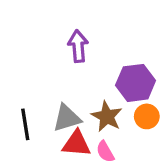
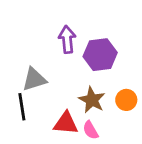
purple hexagon: (136, 83) -> (100, 55), moved
gray triangle: (67, 118) -> (34, 79), moved

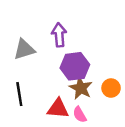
purple hexagon: (100, 55) -> (75, 66), moved
gray triangle: (34, 79) -> (24, 49), moved

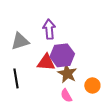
orange circle: (111, 88) -> (92, 86), moved
red triangle: (58, 109) -> (46, 62), moved

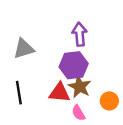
purple arrow: (49, 29) -> (80, 34), moved
red triangle: (46, 62) -> (59, 93), moved

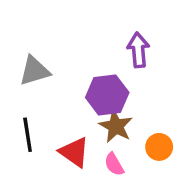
purple arrow: (80, 34) -> (138, 50), moved
red triangle: (59, 93) -> (74, 152), moved, turned 30

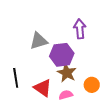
gray triangle: (34, 71) -> (39, 41), moved
pink semicircle: (114, 164) -> (66, 95), turned 104

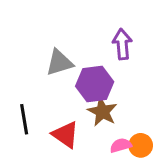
orange circle: (92, 85) -> (141, 145), moved
pink semicircle: (66, 95) -> (121, 145), moved

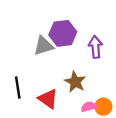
purple arrow: (122, 44) -> (95, 47), moved
purple hexagon: (95, 84) -> (63, 33), moved

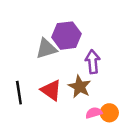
purple arrow: (95, 47) -> (93, 62), moved
red triangle: (48, 99) -> (51, 90), moved

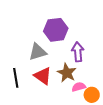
gray triangle: (46, 49) -> (38, 52), moved
pink semicircle: (94, 113) -> (79, 87), moved

